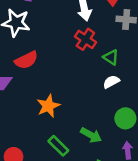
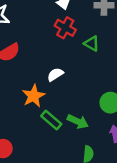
white semicircle: (111, 82) -> (55, 74), moved
green rectangle: (58, 146) -> (51, 120), moved

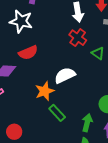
white semicircle: (55, 74) -> (65, 75), size x1.5
green arrow: (78, 122) -> (87, 123), moved, turned -108

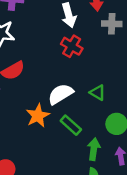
green triangle: (98, 53) -> (98, 93), moved
green rectangle: (57, 113) -> (71, 125), moved

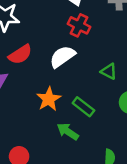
white semicircle: (61, 94) -> (62, 57), moved
green arrow: (94, 149) -> (68, 132), moved, turned -60

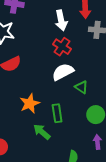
white semicircle: (62, 57) -> (63, 72), moved
green rectangle: (83, 107) -> (57, 113), turned 36

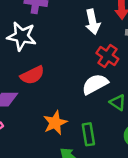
red cross: (62, 47) -> (107, 56), moved

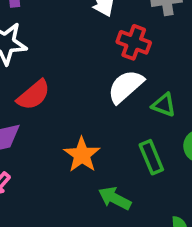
green rectangle: (88, 134) -> (151, 157), moved

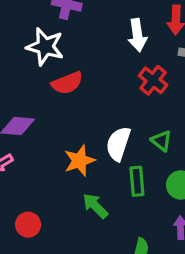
white semicircle: (126, 86) -> (118, 144), moved, turned -48
red semicircle: (34, 95) -> (67, 83), moved

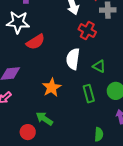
white semicircle: (118, 144) -> (73, 59), moved
green arrow: (95, 206) -> (44, 119), moved

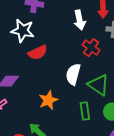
green triangle: (99, 66) -> (99, 85), size x1.6

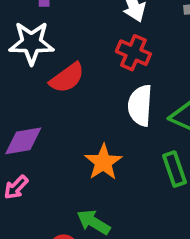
red cross: (91, 48) -> (133, 53), moved

